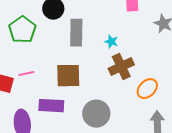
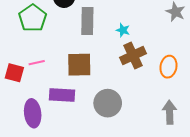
orange ellipse: (147, 89) -> (168, 67), moved, turned -35

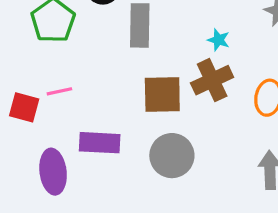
cyan star: (123, 30) -> (218, 40), moved
brown square: (79, 65) -> (162, 94), moved

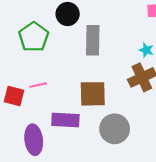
brown square: (162, 94) -> (93, 94), moved

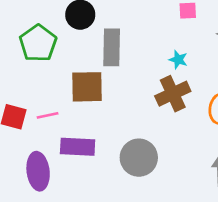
pink line: (38, 85) -> (48, 115), moved
brown square: (93, 94) -> (87, 87), moved

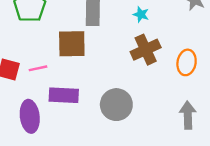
cyan star: (178, 60) -> (141, 14), moved

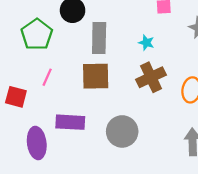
brown square: (72, 44) -> (96, 76), moved
pink line: (38, 68) -> (47, 77), moved, turned -54

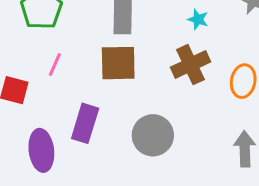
cyan star: (146, 43) -> (198, 19), moved
purple rectangle: (70, 122) -> (85, 123), turned -76

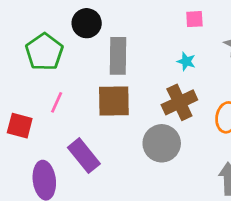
purple rectangle: (85, 123) -> (84, 156), turned -56
gray circle: (153, 135) -> (162, 143), moved

